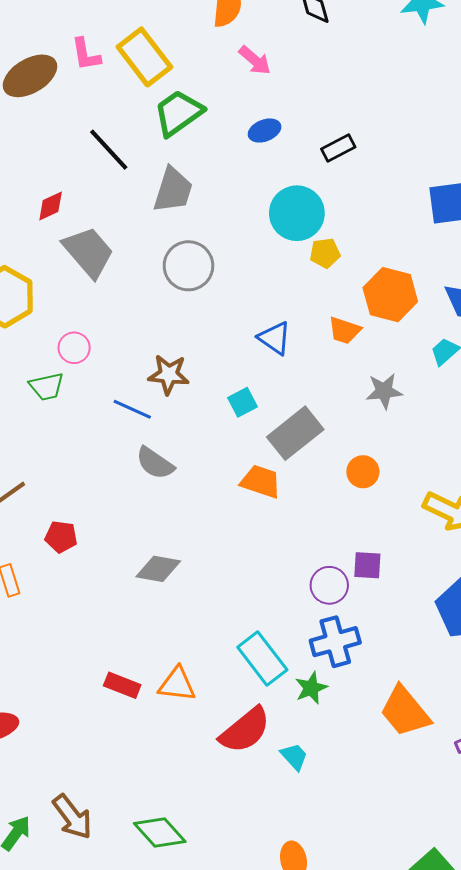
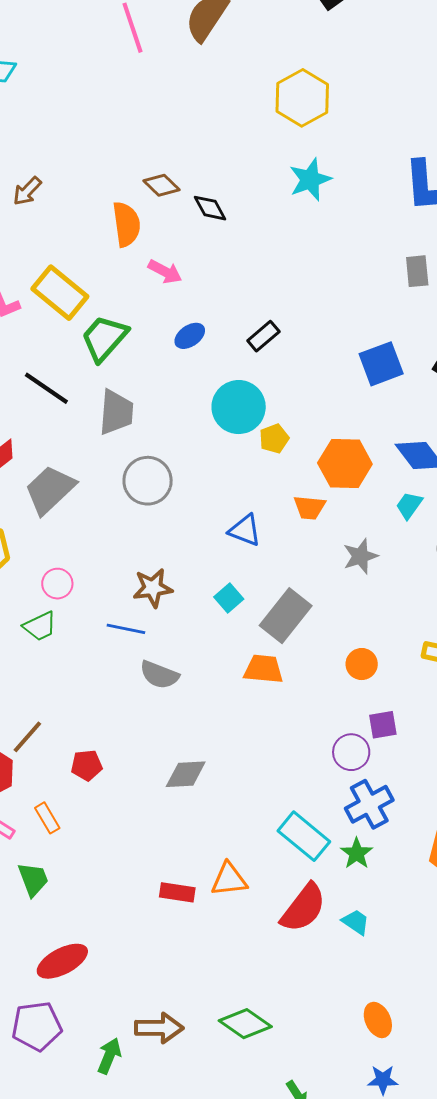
gray trapezoid: (88, 252) -> (50, 490), turned -80
orange circle: (363, 472) -> (362, 664), moved
brown arrow: (72, 817) -> (159, 1028), turned -39

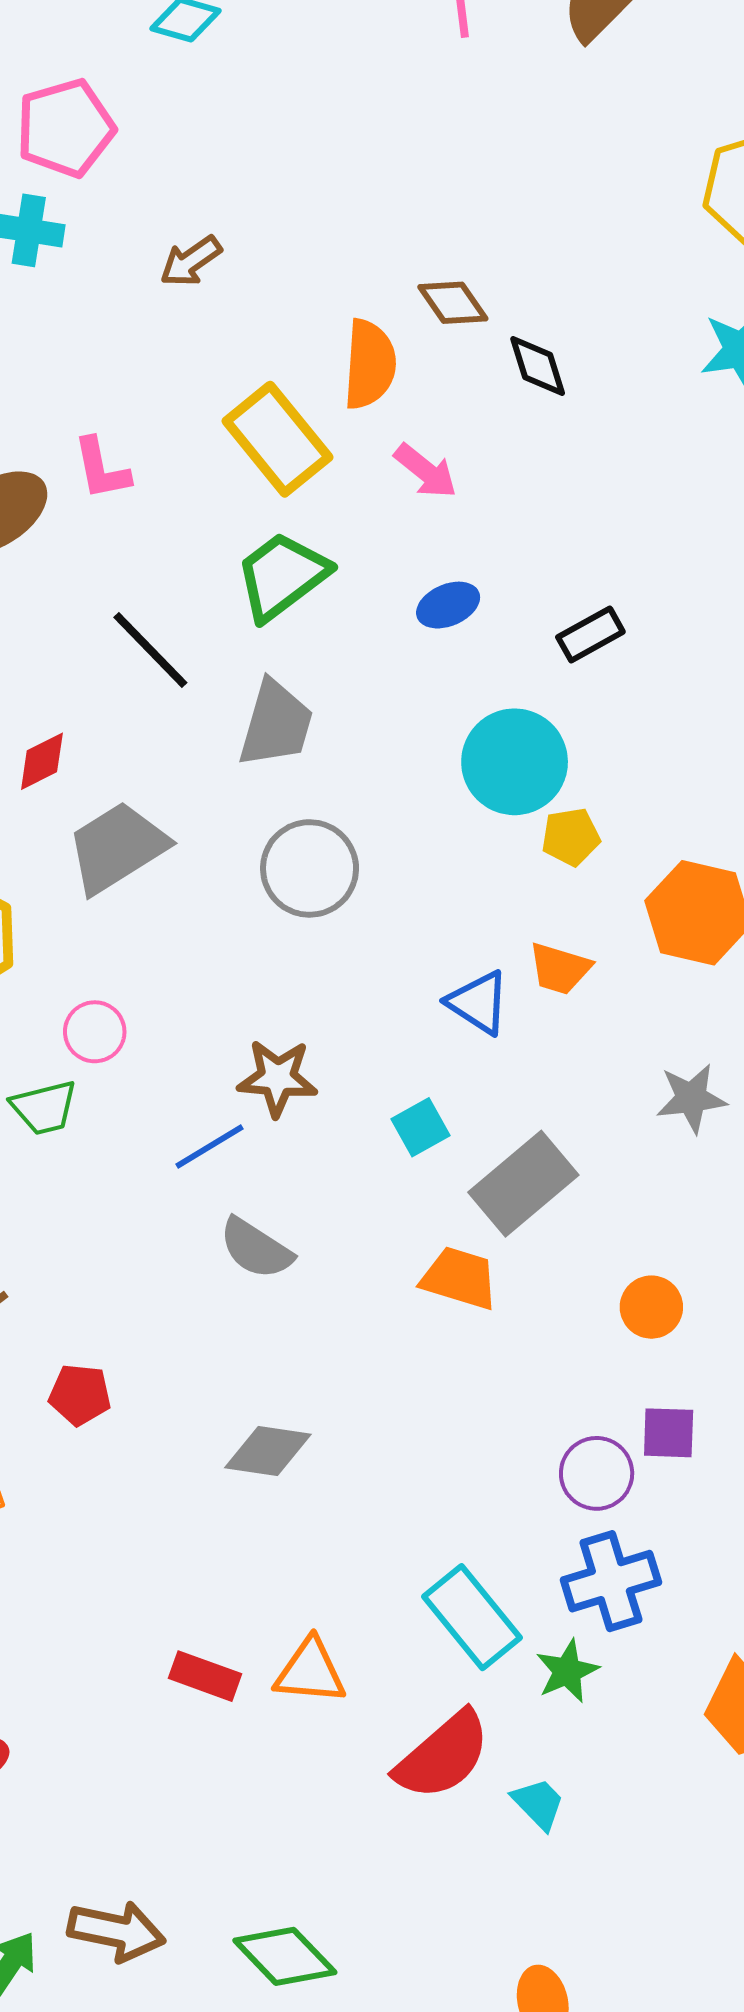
yellow rectangle: (60, 293) -> (277, 439), moved
orange trapezoid: (309, 508) -> (560, 969), moved
blue line: (126, 629) -> (209, 1146), turned -54

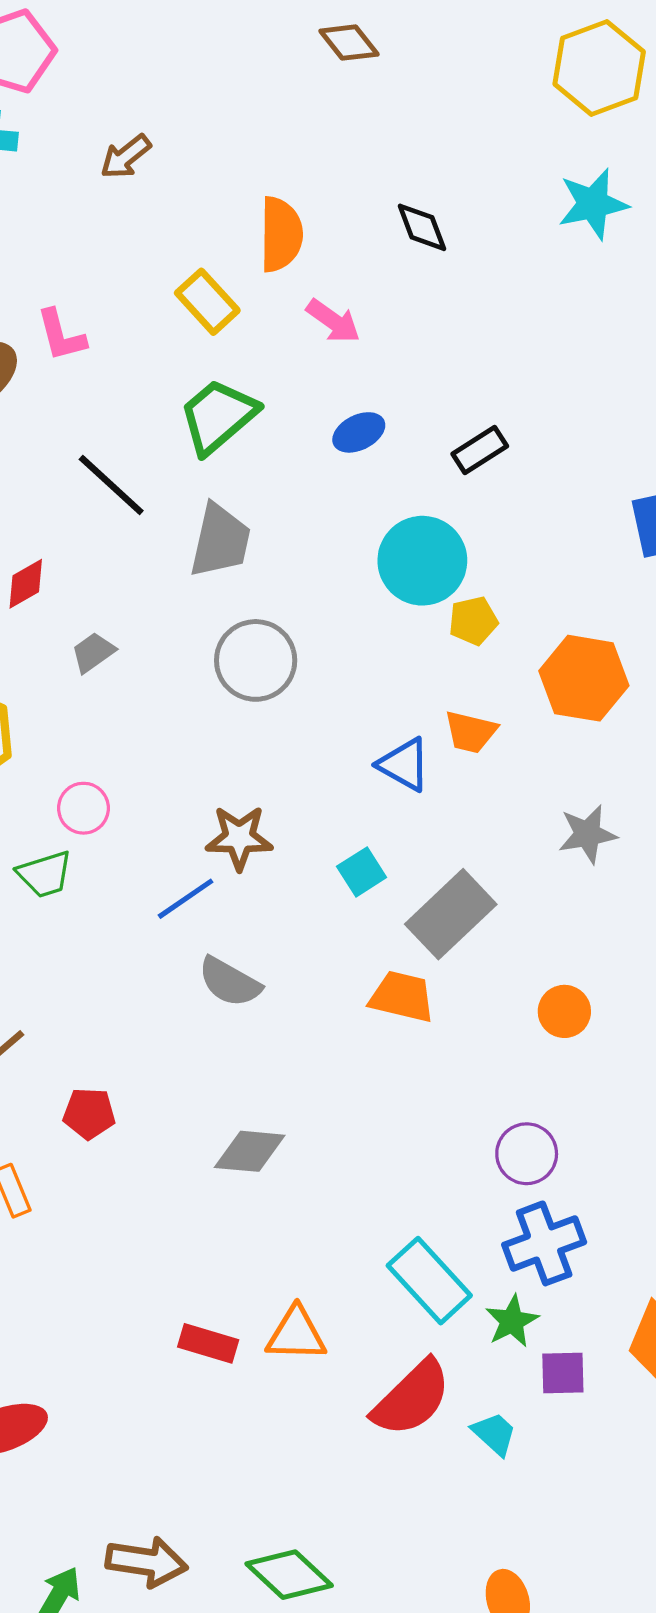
brown diamond: (453, 303) -> (349, 43), moved
yellow rectangle: (277, 439) -> (207, 302), size x0.7
gray trapezoid: (117, 847) -> (93, 652), size x0.5
purple square: (669, 1433) -> (563, 1373), moved

